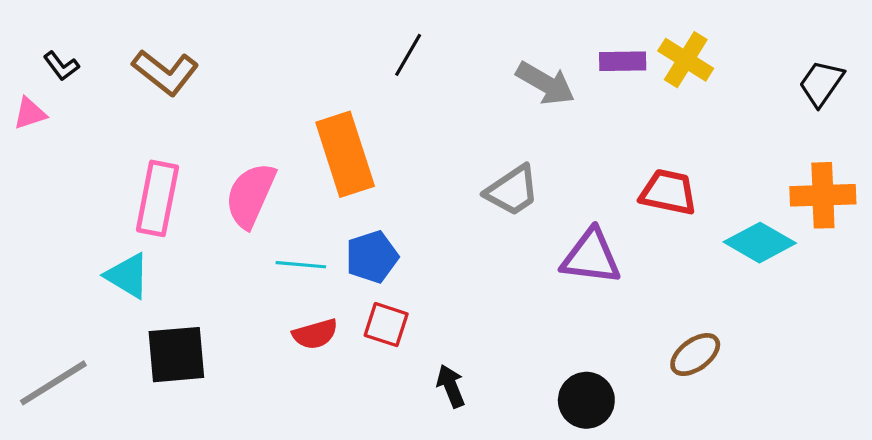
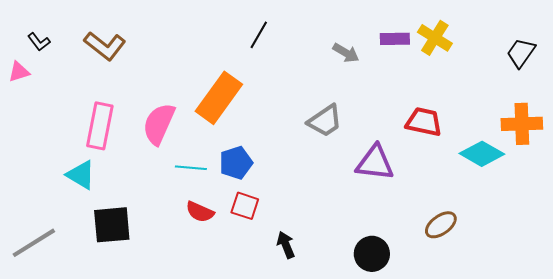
gray arrow: (545, 83) -> (346, 53), size x0.7
orange rectangle: (345, 154) -> (219, 98), turned 54
red semicircle: (315, 334) -> (200, 212), turned 40

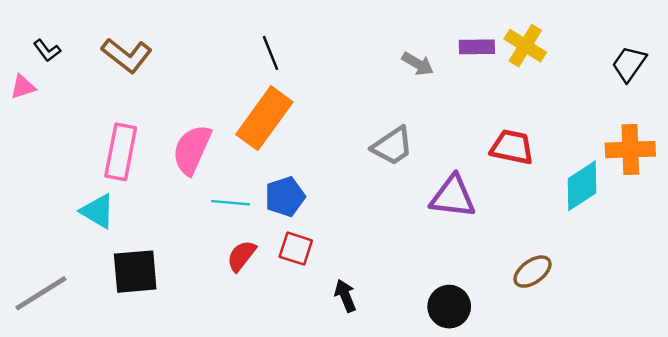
black line: (259, 35) -> (270, 53), moved, turned -52
cyan diamond: (482, 154) -> (582, 186), turned -63
red semicircle: (200, 212) -> (241, 256), turned 104

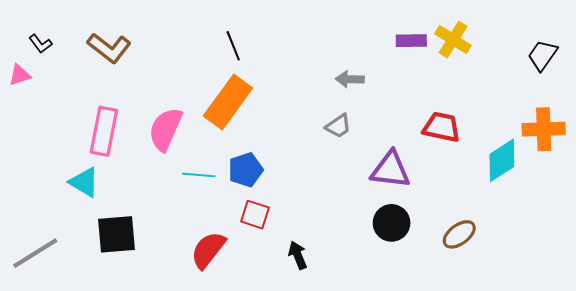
gray arrow: (418, 64) -> (350, 79), moved, turned 152
gray trapezoid: (392, 146) -> (338, 126), size x0.7
red semicircle: (241, 256) -> (208, 250), moved, size x1.4
black circle: (449, 307) -> (392, 223), moved

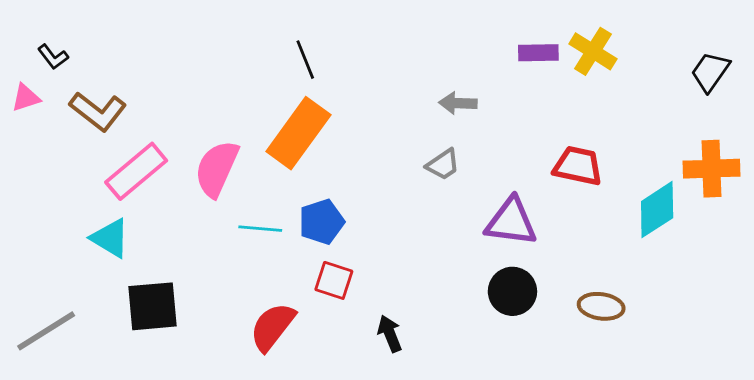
brown L-shape: (109, 48) -> (98, 111), moved
pink rectangle: (104, 131) -> (136, 171), turned 39
brown ellipse: (459, 234) -> (601, 306), turned 44

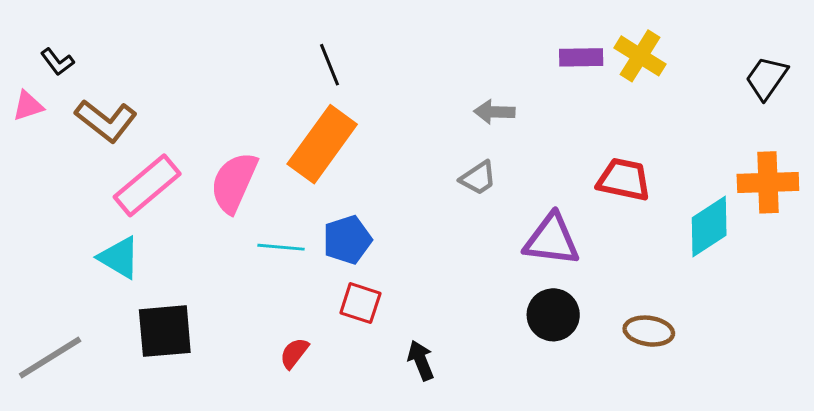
red semicircle: (273, 327) -> (294, 353), size x0.6

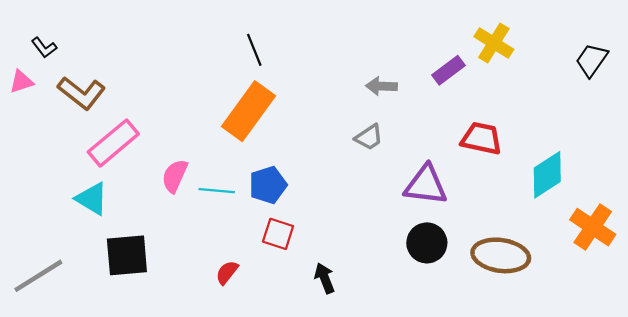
purple rectangle: (581, 57) -> (448, 70), moved, turned -36
pink semicircle: (234, 182) -> (175, 176), moved, size x0.7
orange cross: (768, 182) -> (593, 227), moved, turned 36
brown ellipse: (649, 331) -> (501, 255), size x1.5

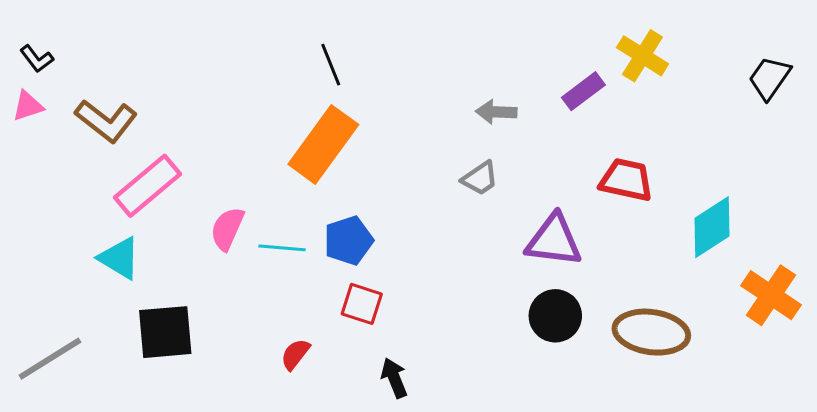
black L-shape: (44, 48) -> (37, 59), moved
black arrow: (325, 278) -> (394, 378), moved

